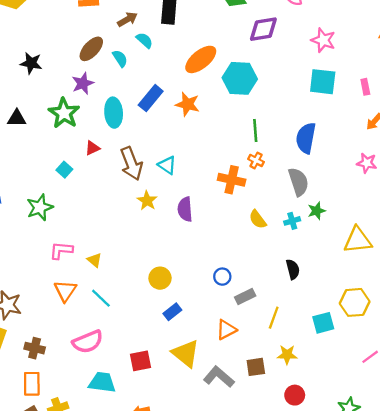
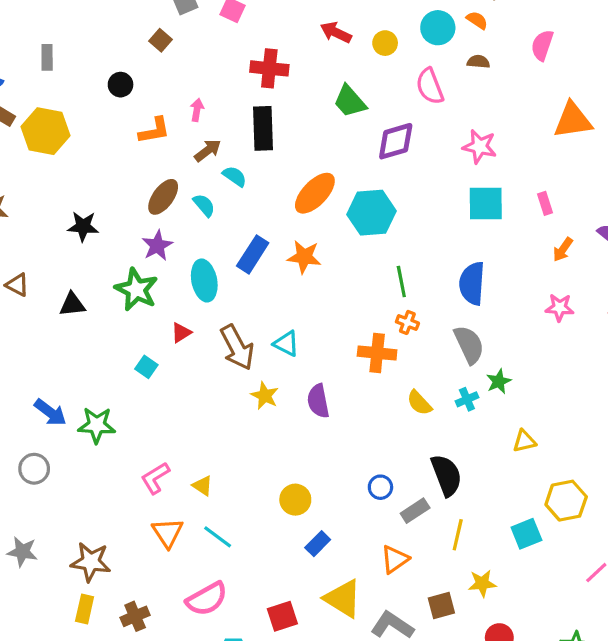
green star: (40, 207) -> (97, 425), moved, turned 30
yellow triangle: (358, 240) -> (524, 441), moved, size x0.6
pink L-shape: (61, 250) -> (155, 478), turned -30
black semicircle: (293, 269) -> (446, 475), moved, size x1.5
brown cross: (35, 348) -> (135, 616), turned -30

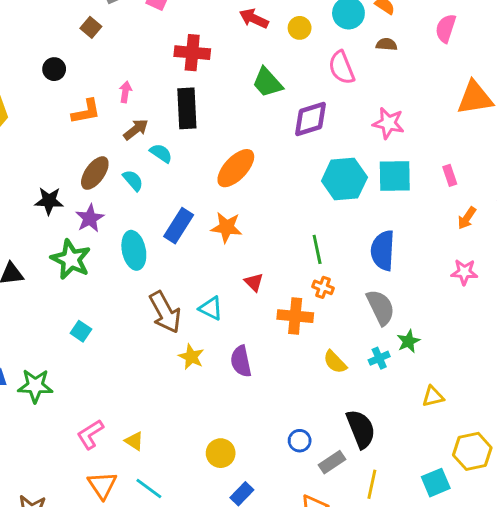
cyan hexagon: (371, 213) -> (344, 179), moved
black star: (83, 226) -> (49, 201), moved
red triangle: (181, 333) -> (254, 282), moved, turned -42

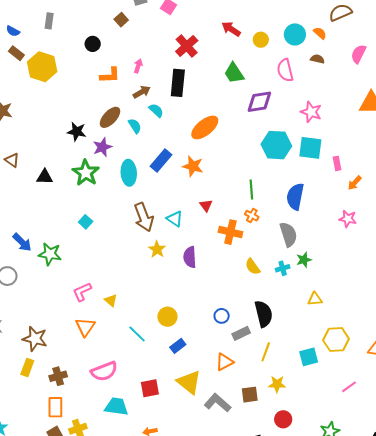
red cross: (192, 53) -> (187, 46), turned 35
pink rectangle: (450, 175) -> (337, 163), moved
cyan line: (149, 488) -> (137, 334), moved

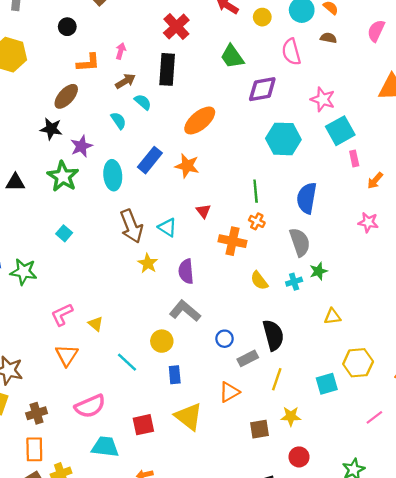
brown ellipse: (110, 117) -> (66, 96), moved
cyan square: (310, 148) -> (340, 131), moved, turned -35
blue rectangle: (178, 346) -> (175, 375), turned -56
gray L-shape: (218, 403) -> (185, 311), moved

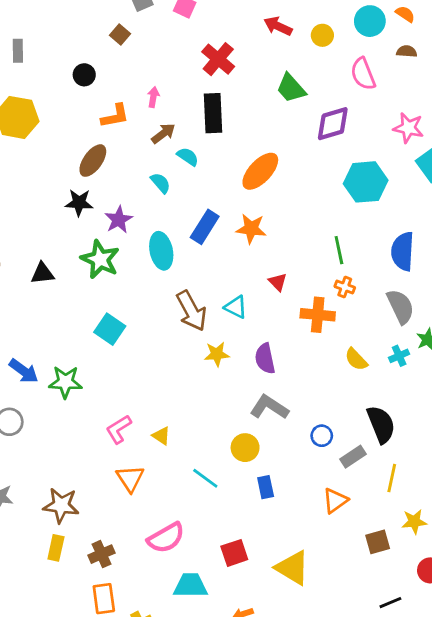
cyan square: (64, 233) -> (110, 329), size x1.5
yellow star: (148, 263) -> (217, 354), turned -30
yellow triangle: (189, 417) -> (292, 568), moved

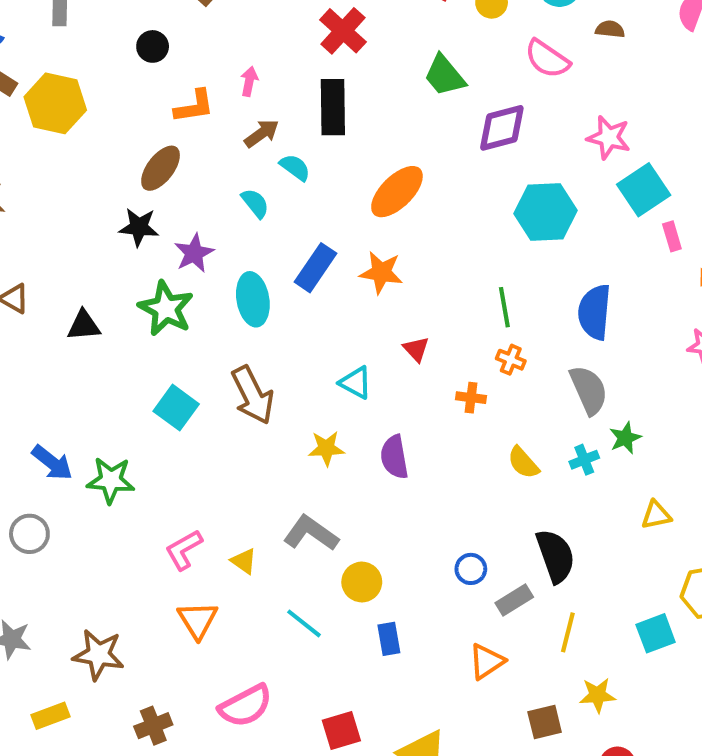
pink semicircle: (363, 74) -> (547, 59), turned -36
brown arrow: (191, 311) -> (253, 395), moved
orange cross: (318, 315) -> (471, 398), size x0.6
gray L-shape: (269, 407) -> (311, 533), moved
yellow rectangle: (56, 548) -> (51, 716), moved, turned 55

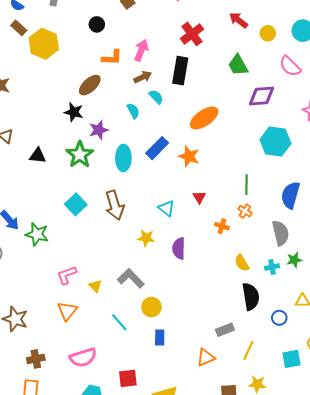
pink arrow: (249, 81) -> (141, 50), size x1.5
black semicircle: (555, 556) -> (251, 297), moved
blue circle: (471, 569) -> (279, 318), moved

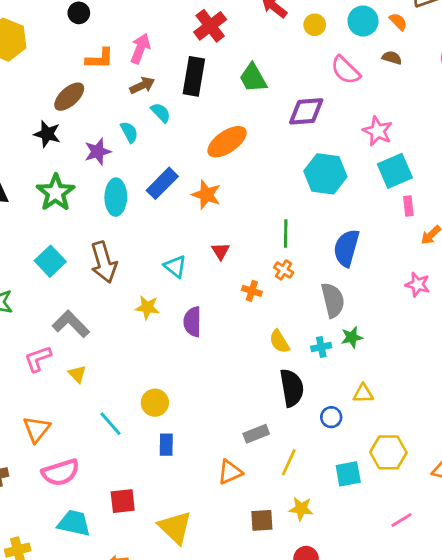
green trapezoid: (238, 65) -> (253, 78), moved
purple star: (99, 130) -> (98, 152), moved
gray L-shape: (131, 278) -> (71, 324), moved
orange triangle: (67, 311) -> (37, 429), moved

